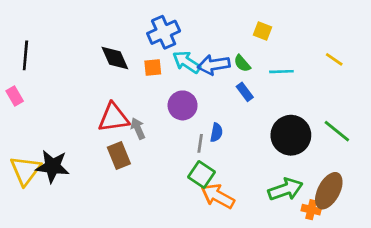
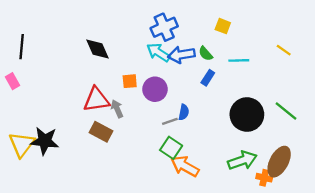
blue cross: (164, 32) -> (164, 27), moved
orange square: (153, 67) -> (130, 81), moved
blue rectangle: (245, 92) -> (208, 78), turned 70
gray line: (200, 143) -> (170, 121), turned 63
brown rectangle: (119, 156) -> (101, 132), turned -40

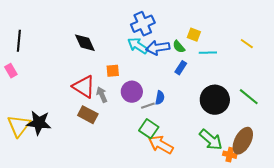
yellow square: (223, 26) -> (194, 35), moved
purple circle: (155, 89) -> (132, 92), moved
red triangle: (96, 100) -> (84, 87), turned 40
green arrow: (242, 160) -> (211, 140), turned 60

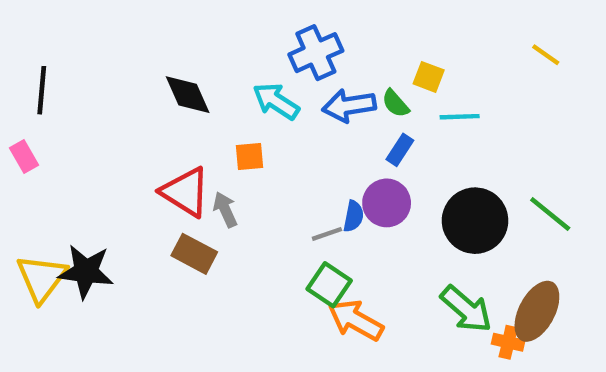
yellow line: (247, 44) -> (546, 55), moved
cyan arrow: (138, 46) -> (276, 101), moved
purple circle: (132, 92) -> (387, 203), moved

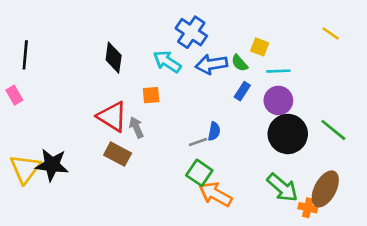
blue cross: (316, 53) -> (191, 32), turned -32
black diamond: (188, 95) -> (114, 58), turned 32
purple circle: (387, 203) -> (278, 100), moved

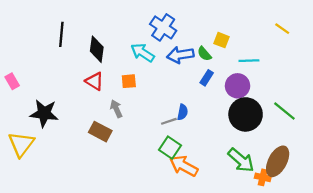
black line: (25, 55) -> (61, 34), moved
cyan line: (278, 71) -> (249, 61), moved
red triangle: (112, 117) -> (94, 81), moved, size x0.7
black star: (52, 165) -> (44, 113), moved

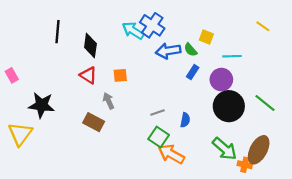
cyan arrow: (143, 53) -> (133, 31), moved
blue semicircle: (183, 112) -> (185, 120), moved

